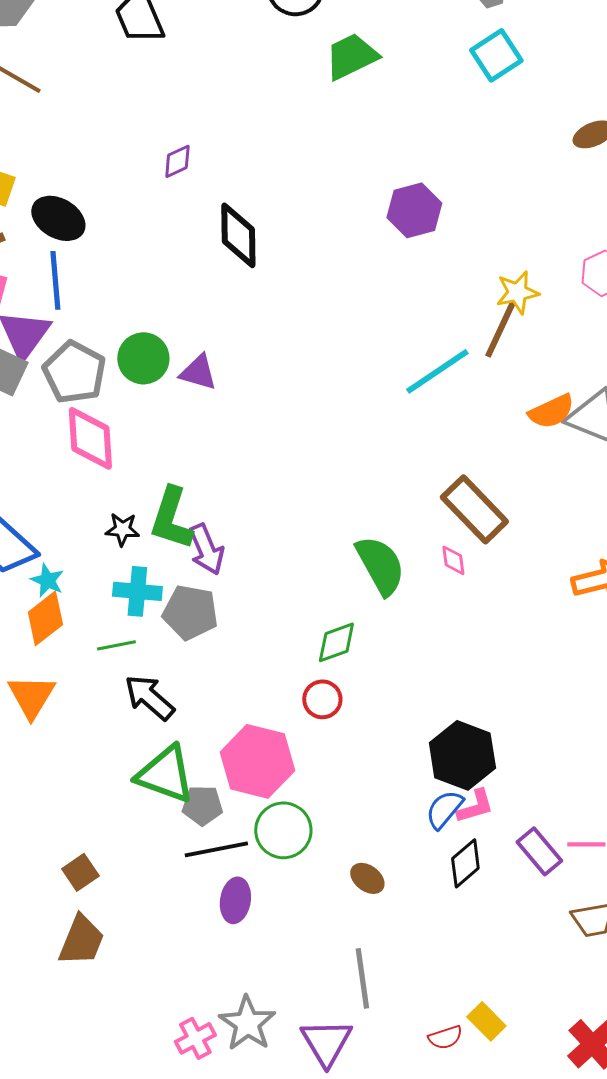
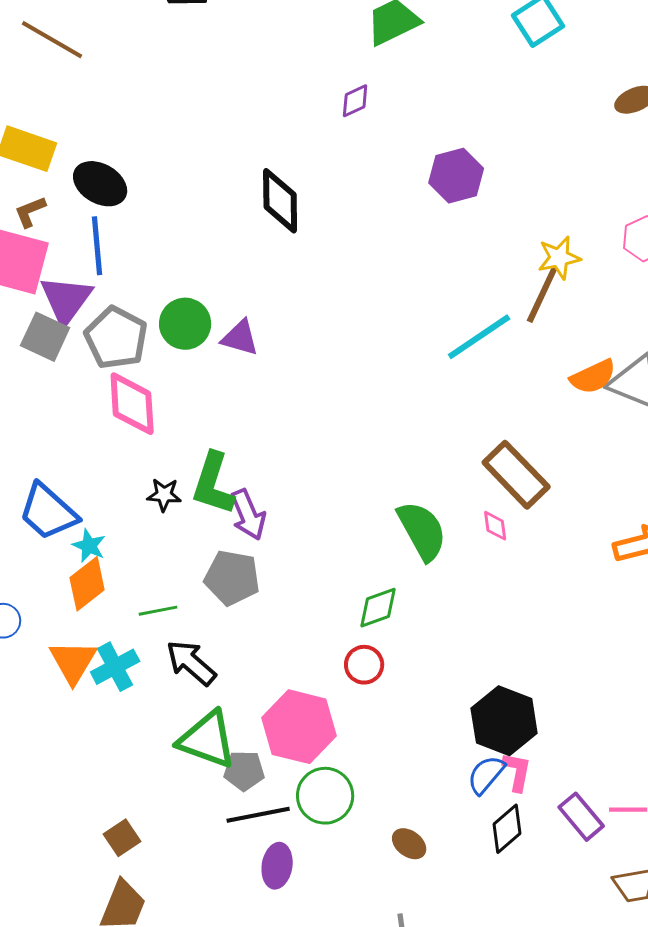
purple diamond: (177, 161) -> (355, 101), moved
cyan cross: (137, 591) -> (115, 667), moved, turned -33
pink L-shape: (475, 806) -> (517, 772), turned -63

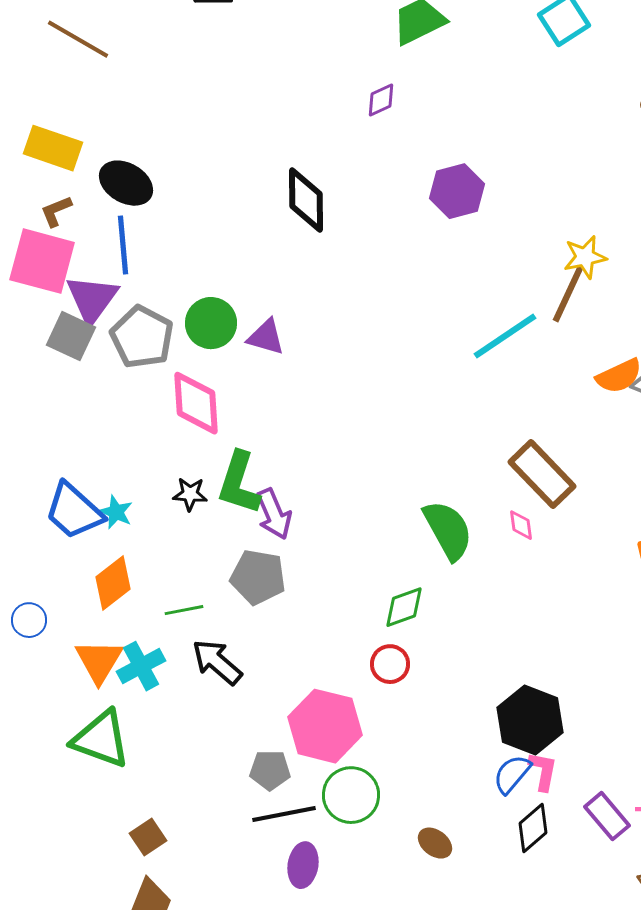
purple hexagon: (456, 176) -> (457, 191), moved
pink diamond: (132, 404) -> (196, 403), moved
cyan star: (89, 546) -> (116, 512), moved
green triangle: (207, 740) -> (101, 739), moved

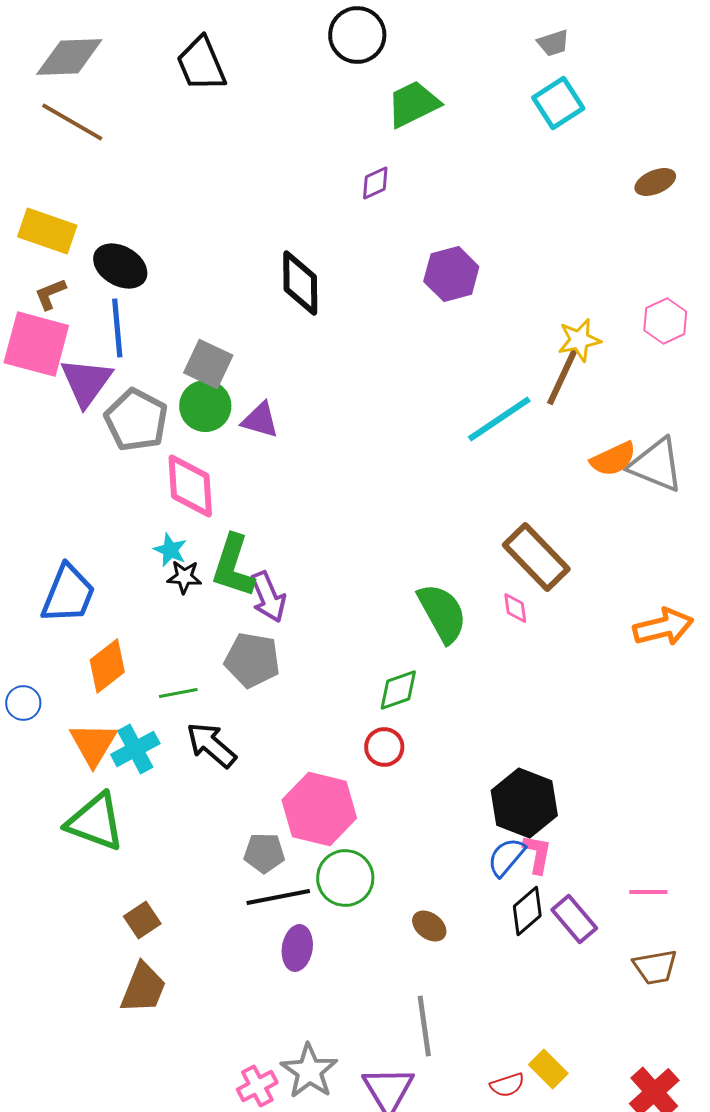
gray square: (71, 336) -> (208, 364), moved
blue trapezoid: (74, 511) -> (68, 594), turned -110
cyan star: (116, 512) -> (170, 550), moved
purple rectangle: (607, 816) -> (574, 919), moved

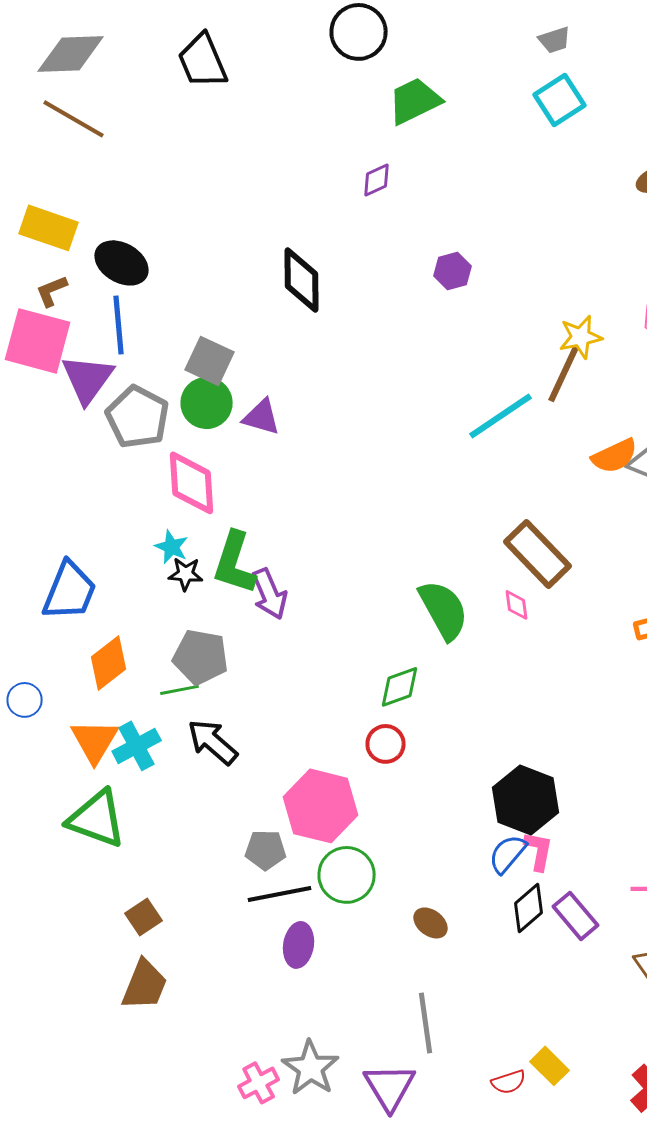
purple hexagon: (451, 274) -> (453, 271), size x0.7
gray pentagon: (252, 660) -> (201, 657), moved

